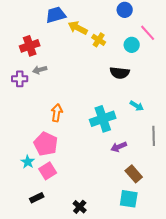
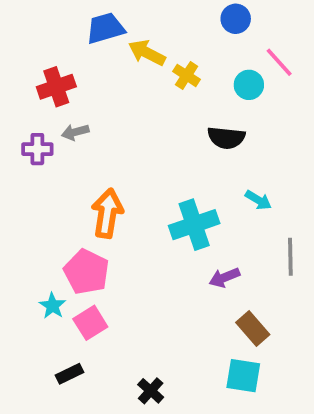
orange arrow: (57, 113) -> (107, 213), size x1.4

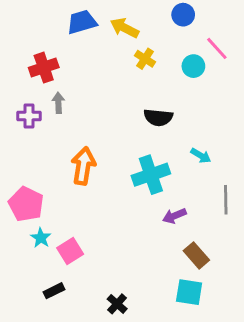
yellow arrow: (147, 53) -> (124, 28), moved
gray arrow: (75, 132) -> (58, 103), turned 102
black semicircle: (226, 138) -> (158, 117), moved
pink pentagon: (86, 272) -> (26, 204), moved

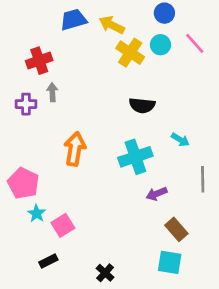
yellow cross: (145, 59) -> (130, 53), size x1.5
cyan circle: (193, 66) -> (160, 45), moved

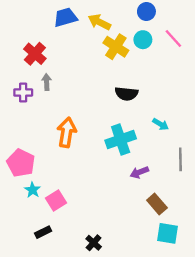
red cross: (39, 61) -> (35, 54), turned -30
cyan square: (170, 262) -> (168, 233), moved

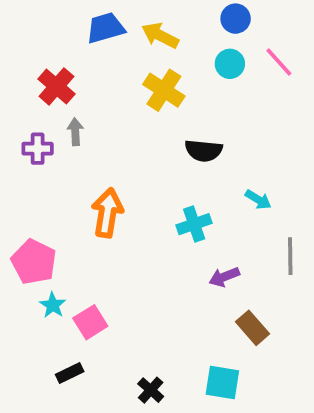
yellow cross: (116, 47) -> (164, 90), moved
cyan cross: (121, 139) -> (194, 224), size x0.7
cyan square: (168, 233) -> (222, 382), moved

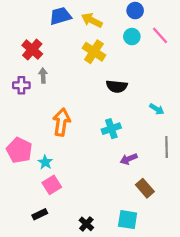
cyan arrow: (258, 200) -> (157, 109), moved
cyan star: (53, 305) -> (45, 162), moved

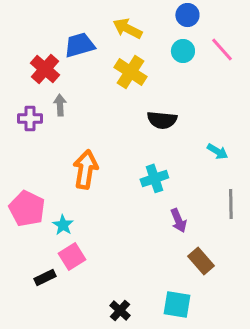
blue trapezoid: (60, 16) -> (79, 45), moved
purple arrow: (129, 159) -> (178, 220), turned -91
black rectangle: (40, 214) -> (45, 277), moved

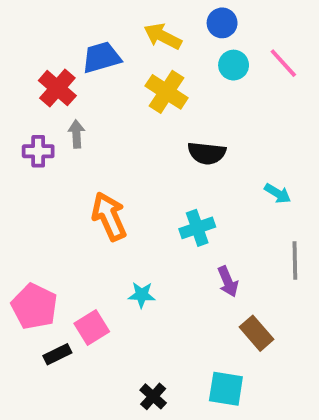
blue circle: (187, 15) -> (222, 23), moved
orange arrow: (85, 169) -> (109, 216), turned -33
pink pentagon: (27, 208) -> (34, 306), moved
cyan star: (63, 225) -> (142, 295), moved, turned -30

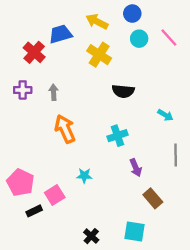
gray arrow: (76, 134) -> (54, 92), moved

